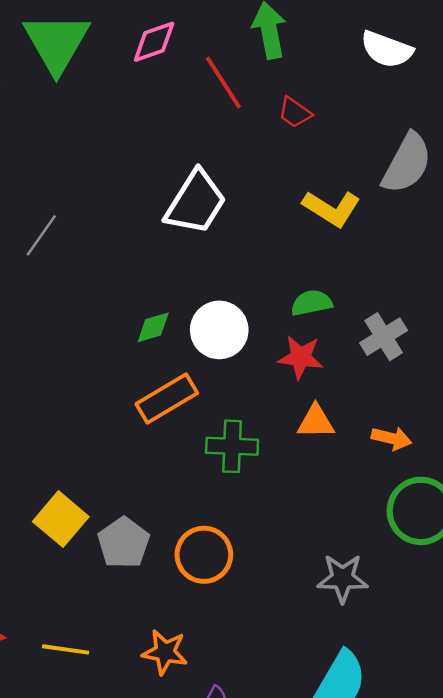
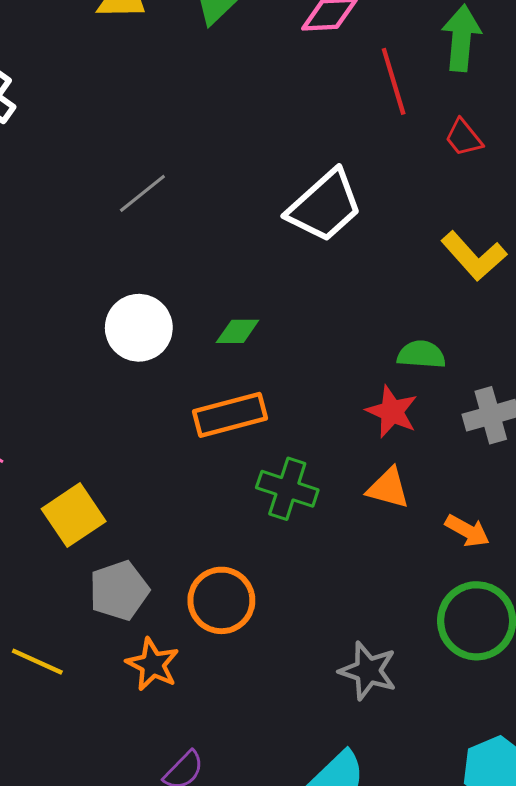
white circle: (219, 330) -> (139, 328), moved
gray pentagon: (124, 543) -> (119, 590), moved
orange star: (165, 652) -> (153, 664), moved

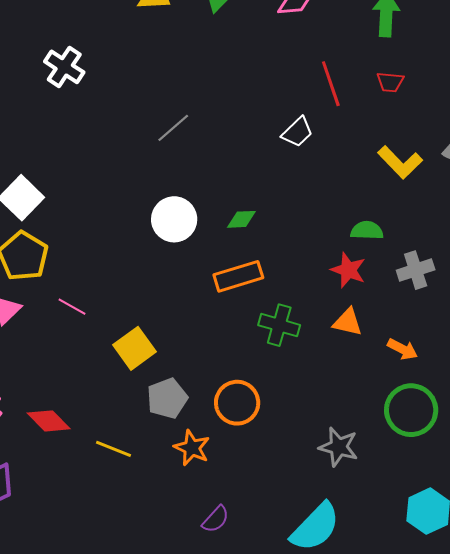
red line: (394, 81) -> (331, 84), moved
red trapezoid: (464, 138) -> (390, 82), turned -44
white trapezoid: (325, 206) -> (297, 132), size x0.6

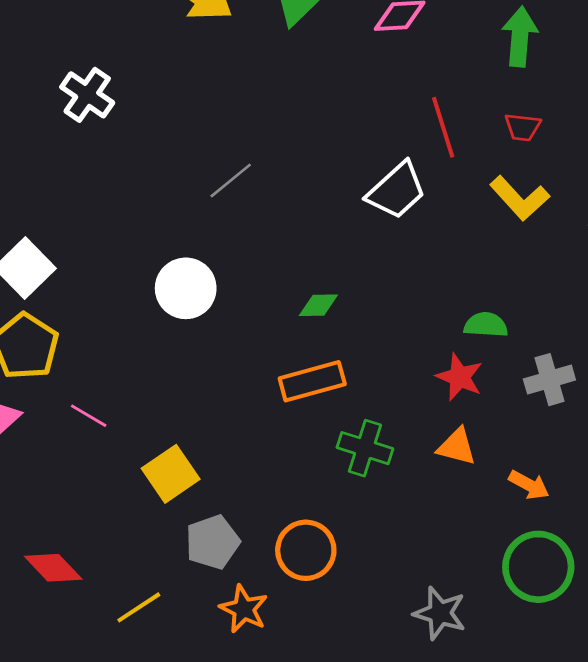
white trapezoid: (297, 132) -> (397, 190), size x1.4
yellow L-shape: (400, 162) -> (520, 198), moved
white circle: (174, 219) -> (186, 288), moved
yellow line: (113, 449) -> (139, 607), turned -57

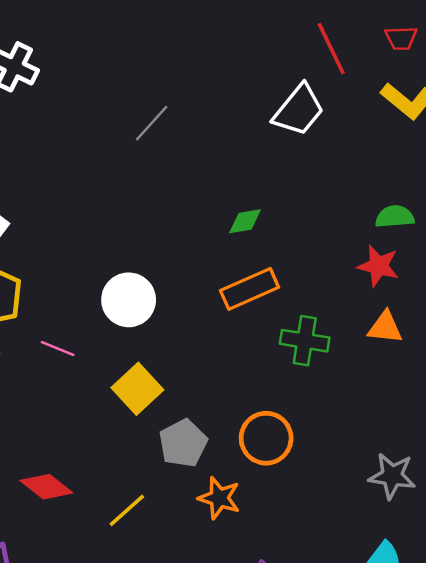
white circle: (186, 288) -> (129, 300), moved

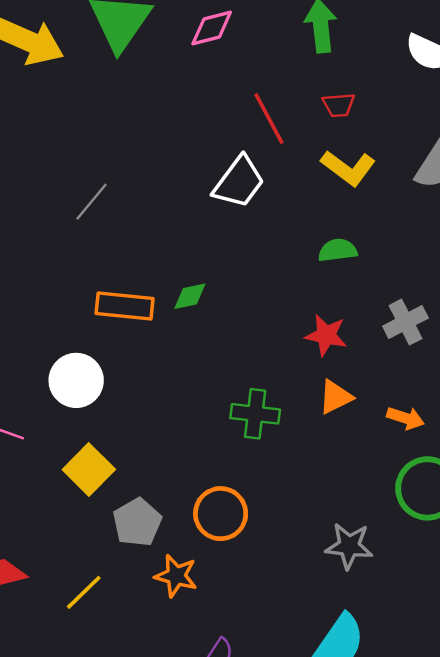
green semicircle: (395, 217) -> (338, 250), moved
orange rectangle: (250, 289) -> (125, 306), moved, turned 32
orange triangle: (385, 327) -> (335, 397), turned -30

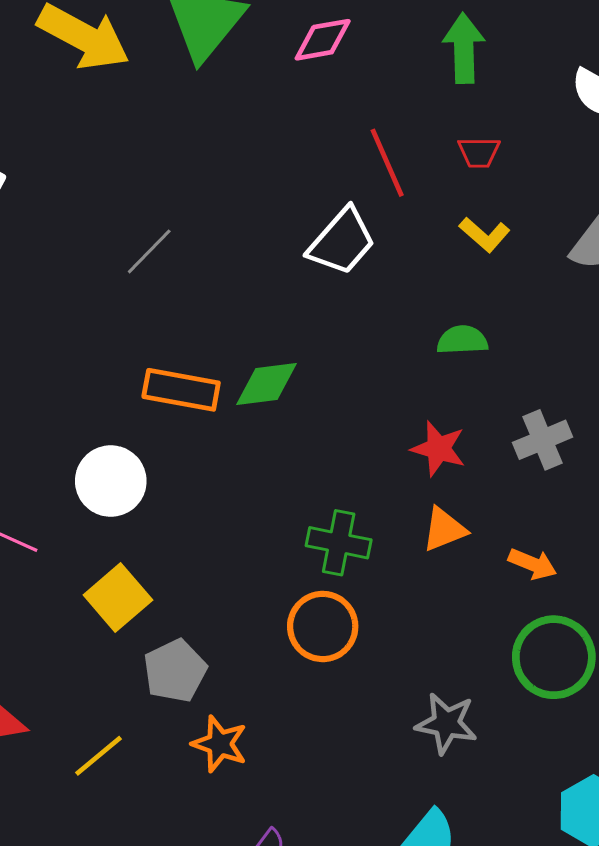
yellow L-shape: (348, 168) -> (485, 235), size x0.7
green diamond: (190, 296) -> (266, 384), size x1.4
orange circle: (221, 514) -> (323, 626), moved

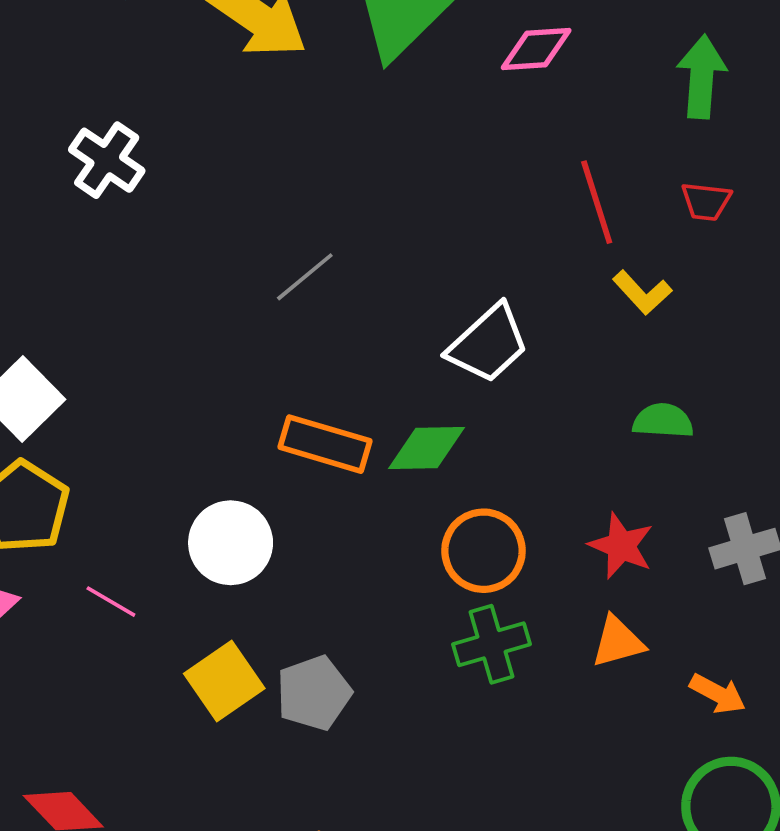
yellow L-shape: (485, 235) -> (642, 292), moved
white trapezoid: (342, 242) -> (488, 344), moved
green cross: (339, 543) -> (492, 644), turned -34
orange circle: (323, 626) -> (483, 551), moved
gray pentagon: (175, 671) -> (314, 693), moved

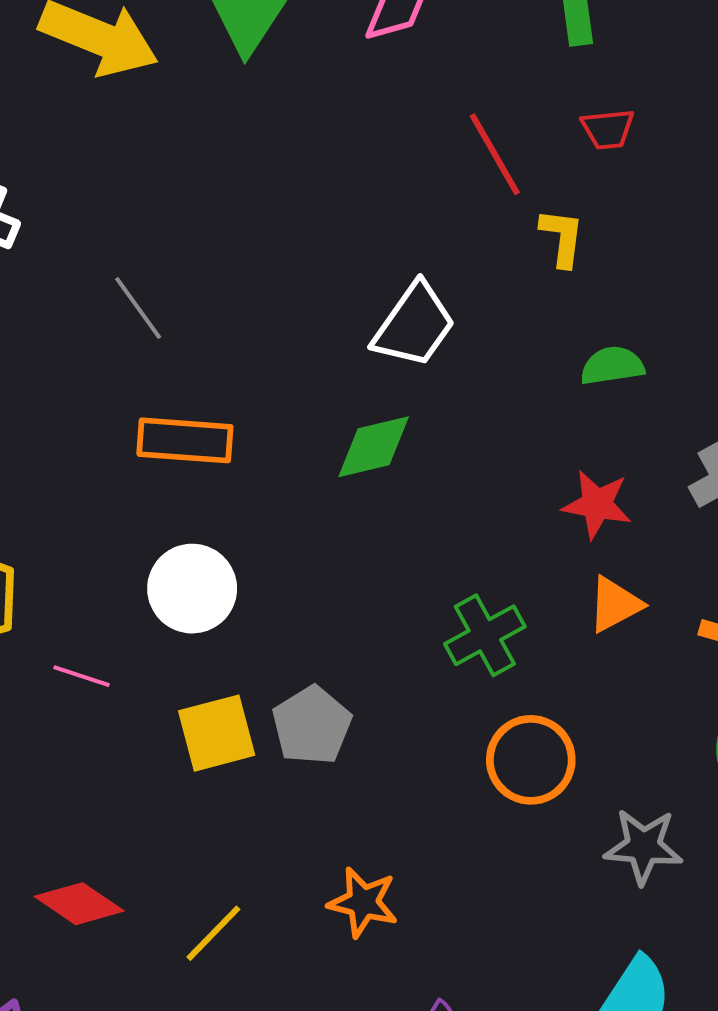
gray line: (305, 277) -> (138, 308), moved, turned -74
yellow L-shape: (642, 292) -> (562, 238), turned -118
orange rectangle: (325, 444) -> (185, 440), moved
orange circle: (483, 551) -> (531, 760), moved
yellow square: (224, 681) -> (217, 733), turned 32

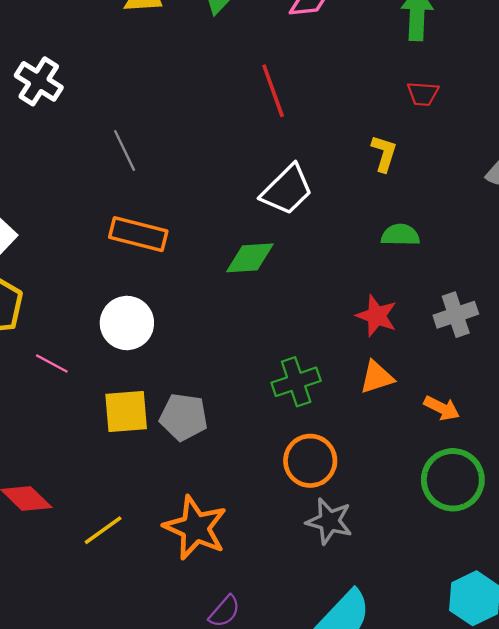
red line: (495, 154) -> (273, 91), moved
gray pentagon: (312, 725) -> (184, 417), turned 30
gray star: (643, 846) -> (329, 521), moved
orange star: (363, 902) -> (195, 528), size x1.5

